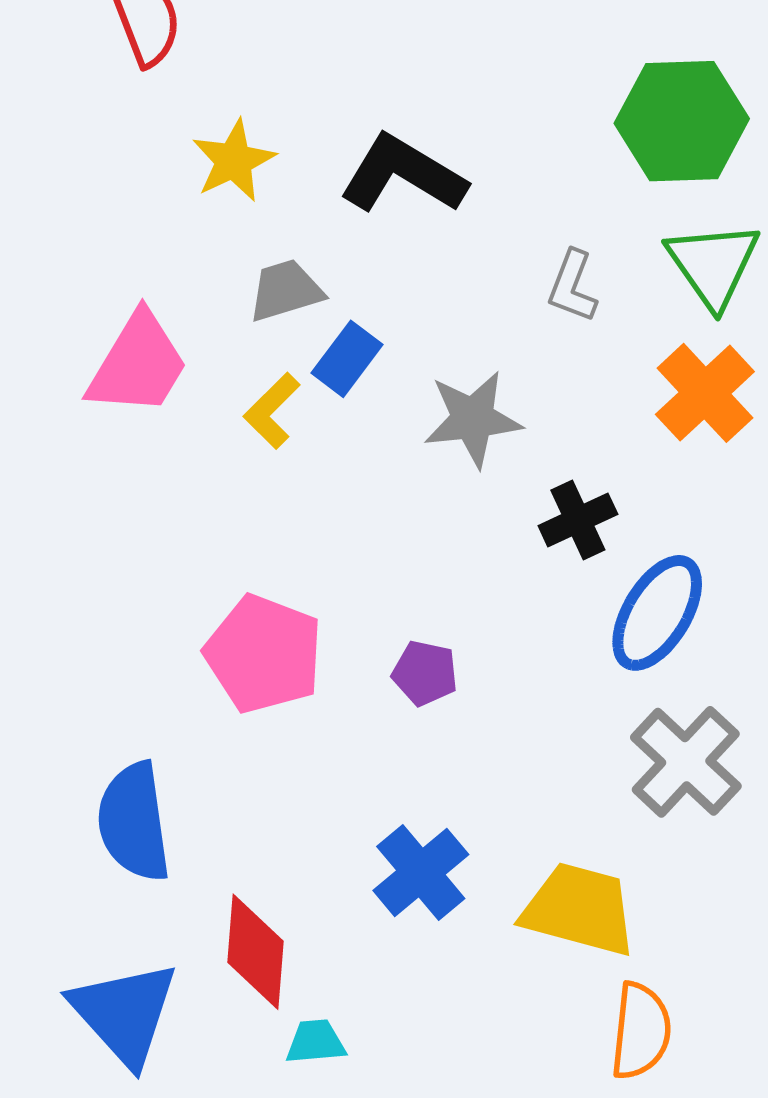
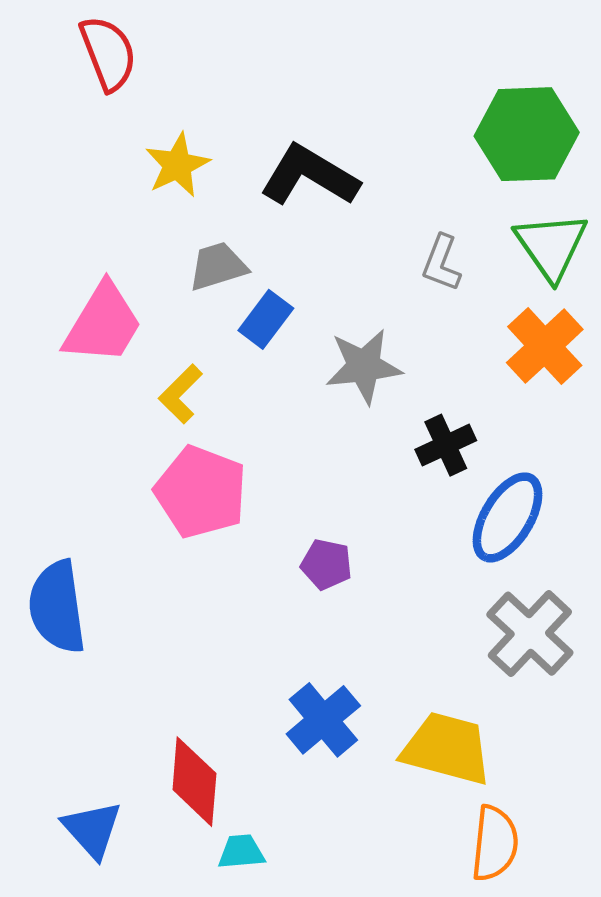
yellow L-shape: (272, 411) -> (181, 394), moved
pink pentagon: (264, 654) -> (201, 492), moved
blue semicircle: (134, 822) -> (57, 607), moved
blue triangle: (124, 1013) -> (92, 829), size x0.7

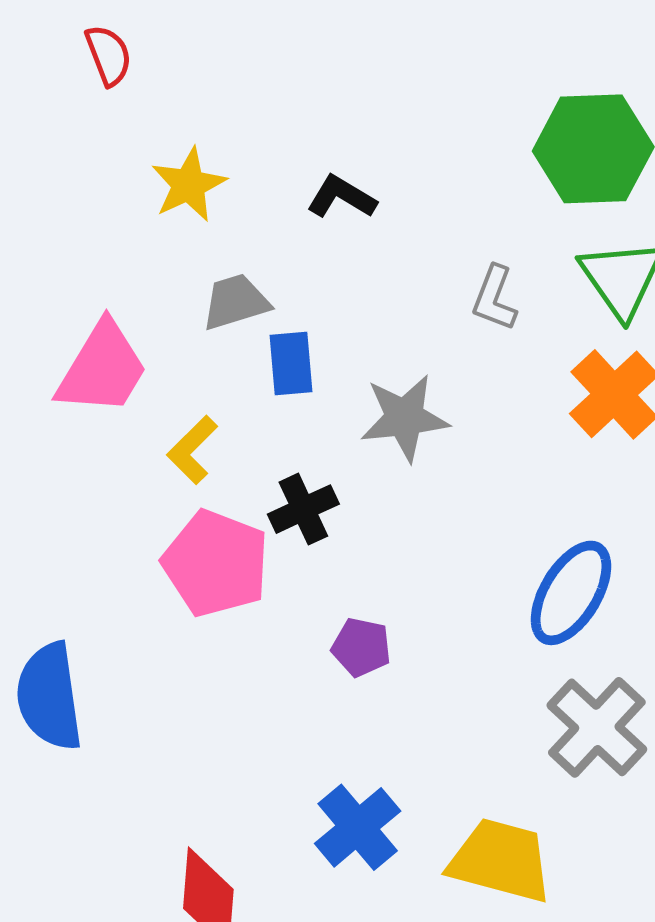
red semicircle: (108, 53) -> (108, 55), size x0.7
black L-shape: (309, 176) -> (342, 197), size x0.6
blue rectangle: (266, 319) -> (291, 364), turned -42
black cross: (446, 445) -> (303, 509), moved

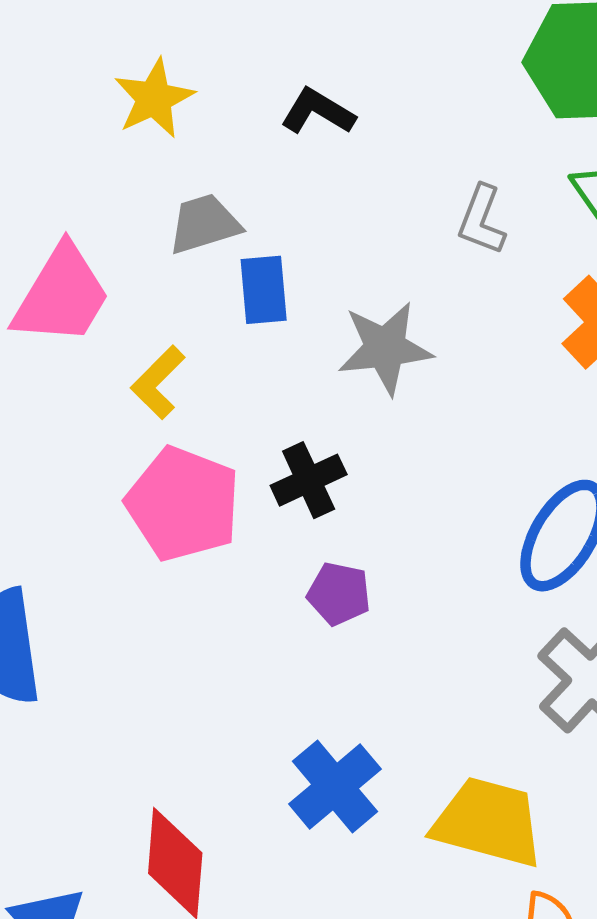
black cross: (303, 509) -> (309, 480), moved

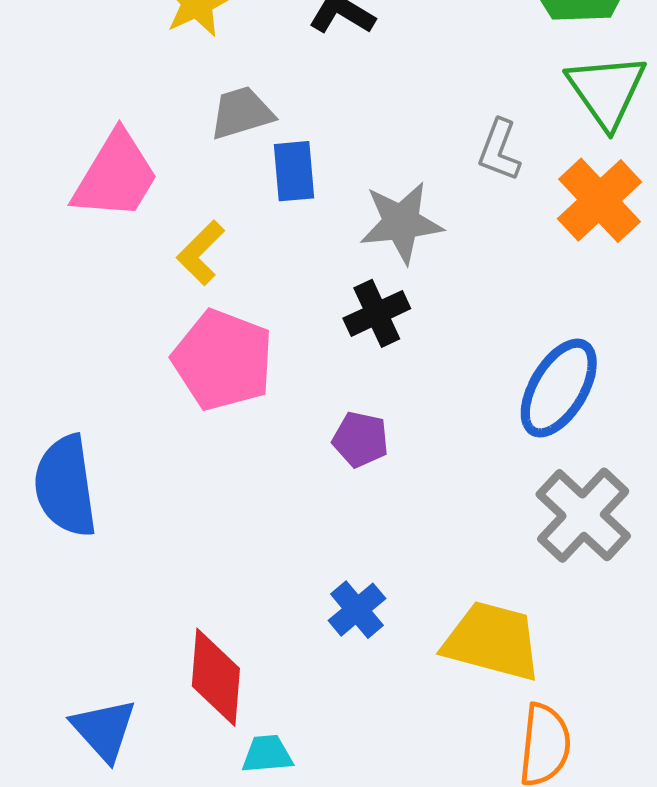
gray L-shape: (482, 220) -> (499, 150), moved
black cross: (309, 480) -> (377, 313), moved
blue cross: (335, 786) -> (357, 610), size x0.7

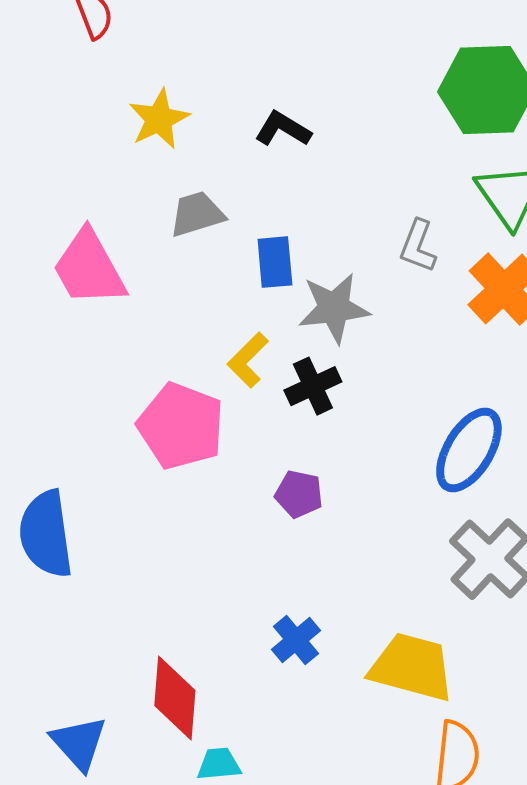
blue rectangle: (294, 171) -> (275, 262), moved
pink trapezoid: (116, 176) -> (89, 268), turned 120
yellow L-shape: (201, 253) -> (248, 360), moved

